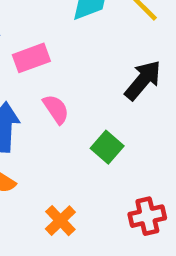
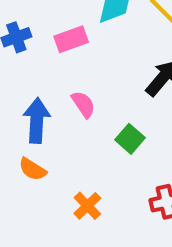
pink rectangle: (31, 58) -> (71, 39), moved

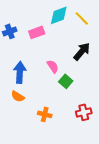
pink semicircle: (83, 104) -> (53, 66), moved
orange cross: (87, 206) -> (45, 114), turned -32

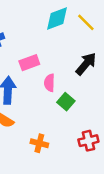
pink rectangle: (37, 32) -> (29, 63), moved
pink semicircle: (53, 66) -> (49, 83), turned -144

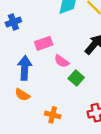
pink semicircle: (49, 83) -> (62, 61), turned -56

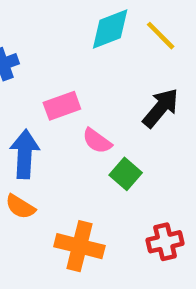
orange cross: (53, 115) -> (79, 246), size x1.5

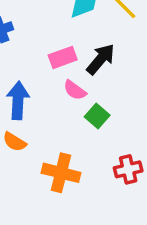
pink rectangle: (62, 106) -> (63, 57), moved
black arrow: (161, 108) -> (101, 59), moved

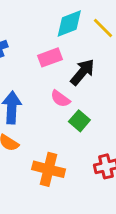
pink rectangle: (63, 57) -> (50, 57), moved

